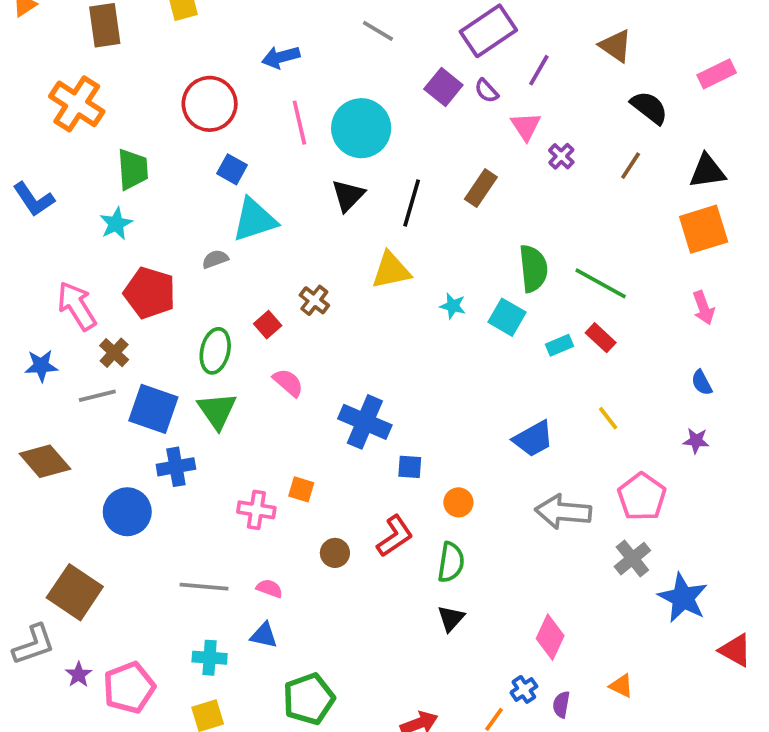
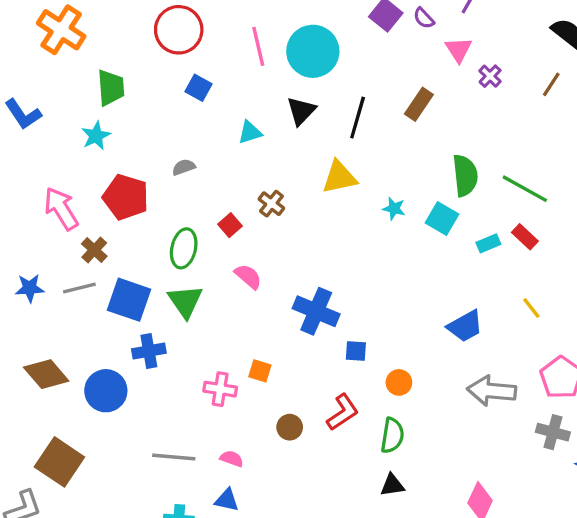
cyan triangle: (254, 220) -> (250, 132), moved, size x0.6
blue star: (41, 366) -> (30, 288), moved
brown diamond: (45, 461) -> (46, 374), moved
gray cross: (632, 559) -> (553, 432), turned -36
black triangle: (451, 618) -> (392, 485), turned 40

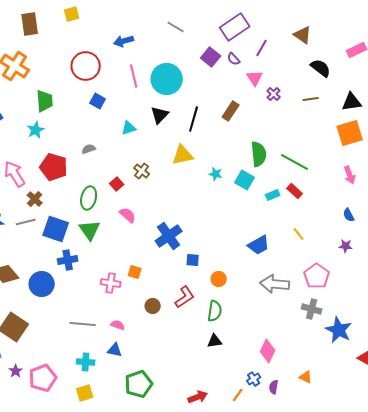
brown line: (551, 84) -> (311, 99), turned 49
blue cross: (316, 311) -> (169, 236), turned 32

